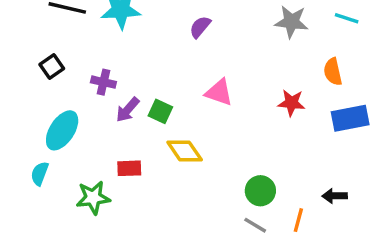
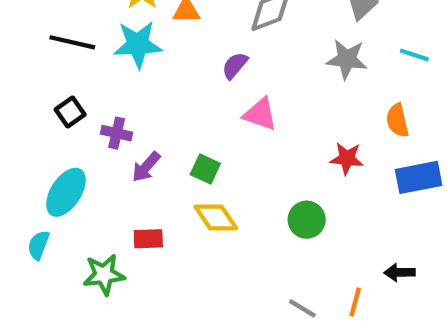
black square: (52, 67) -> (70, 112), moved
pink triangle: (219, 92) -> (260, 114), moved
green square: (160, 111) -> (205, 169), moved
green circle: (260, 191) -> (307, 220), moved

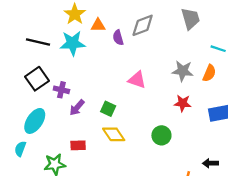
gray star: (347, 59) -> (183, 71), moved
purple semicircle: (235, 66) -> (118, 38), moved, turned -56
black square: (70, 112) -> (37, 79), size x1.5
orange semicircle: (397, 120) -> (209, 73), moved, turned -144

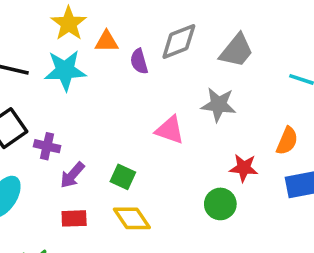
gray trapezoid: (190, 19) -> (237, 51), moved, turned 55
gray star: (183, 71) -> (218, 105), moved
orange semicircle: (209, 73) -> (287, 141), moved
green circle: (161, 135) -> (220, 204), moved
red rectangle: (78, 145) -> (74, 218), moved

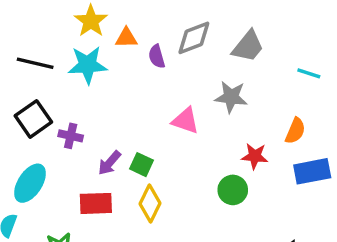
purple arrow: (72, 175) -> (109, 163), moved
red rectangle: (74, 218) -> (96, 203), size x1.4
yellow diamond: (132, 218) -> (150, 203), turned 60

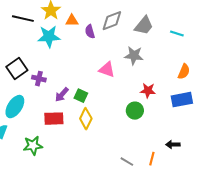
black line: (35, 63) -> (23, 19), moved
cyan line: (309, 73) -> (177, 34), moved
orange semicircle: (295, 131) -> (184, 72), moved

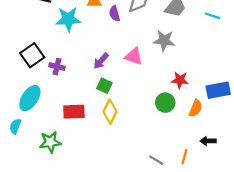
orange semicircle: (184, 72) -> (196, 108), moved
purple arrow: (62, 95) -> (101, 61), moved

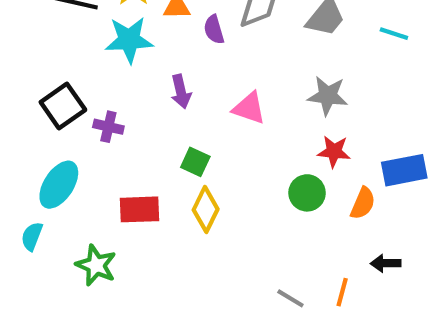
gray star: (164, 41) -> (328, 96), moved
purple arrow: (101, 61) -> (181, 92), moved, turned -54
green star: (50, 142) -> (96, 265), turned 30

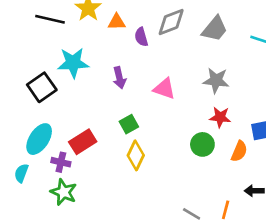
cyan star: (129, 40) -> (73, 63), moved
purple cross: (108, 127) -> (61, 162), moved
green square: (195, 162) -> (129, 124), turned 36
red rectangle: (139, 209) -> (83, 142), moved, turned -30

